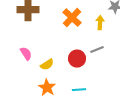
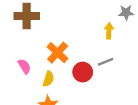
orange cross: (72, 18) -> (58, 53), moved
yellow semicircle: (47, 65) -> (48, 79), turned -40

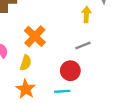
red circle: (83, 72) -> (70, 71), moved

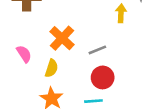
gray line: (83, 46) -> (97, 50), moved

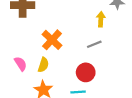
gray line: (97, 50) -> (94, 44), moved
pink semicircle: (24, 54) -> (21, 64), moved

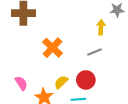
pink semicircle: (21, 64) -> (21, 83), moved
yellow semicircle: (43, 65) -> (61, 82), moved, turned -152

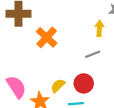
orange cross: (52, 48) -> (47, 37), moved
pink semicircle: (21, 83) -> (16, 87), size x1.5

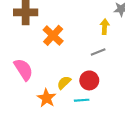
pink semicircle: (16, 87) -> (23, 69), moved

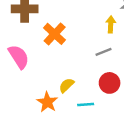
pink semicircle: (23, 69) -> (19, 57), moved
red circle: (89, 80) -> (110, 83), moved

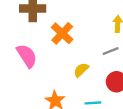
yellow semicircle: (66, 85) -> (81, 70), moved

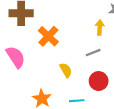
yellow semicircle: (81, 70) -> (66, 70), turned 104

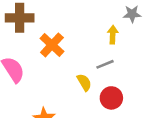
yellow semicircle: (66, 70) -> (84, 82), moved

